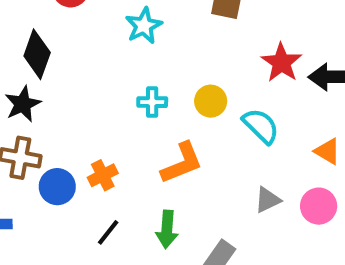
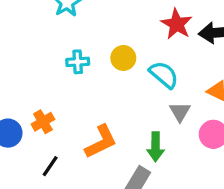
orange L-shape: (182, 163) -> (101, 142), moved
gray triangle: (268, 200) -> (180, 112), moved, turned -30
green arrow: (167, 229) -> (156, 147), moved

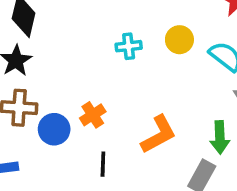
black line: (50, 166) -> (103, 164), turned -30

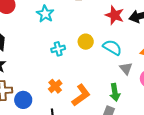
orange cross: (93, 115) -> (55, 86), moved

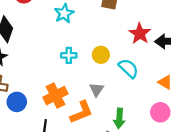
gray triangle: (126, 68) -> (96, 90), moved
orange cross: (55, 86) -> (56, 96), size x1.5

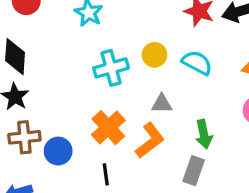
cyan cross: (69, 55) -> (111, 68), size x1.5
gray triangle: (96, 90) -> (162, 104), turned -49

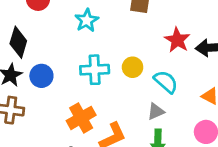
gray triangle: (162, 104) -> (156, 112), moved, turned -36
blue circle: (58, 151) -> (41, 76), moved

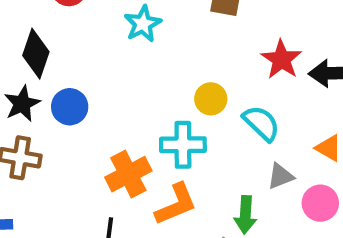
cyan cross: (95, 70) -> (183, 145), moved
gray triangle: (156, 112) -> (281, 176), moved

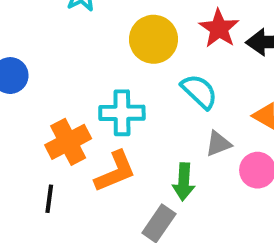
yellow circle: (211, 99) -> (154, 39), moved, size x1.5

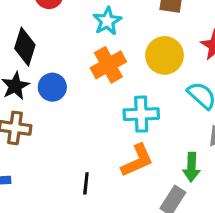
orange cross: (68, 142) -> (108, 65), moved

